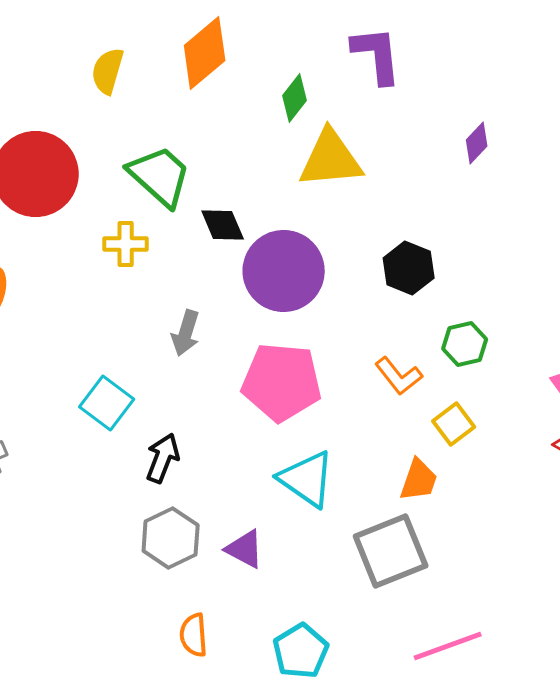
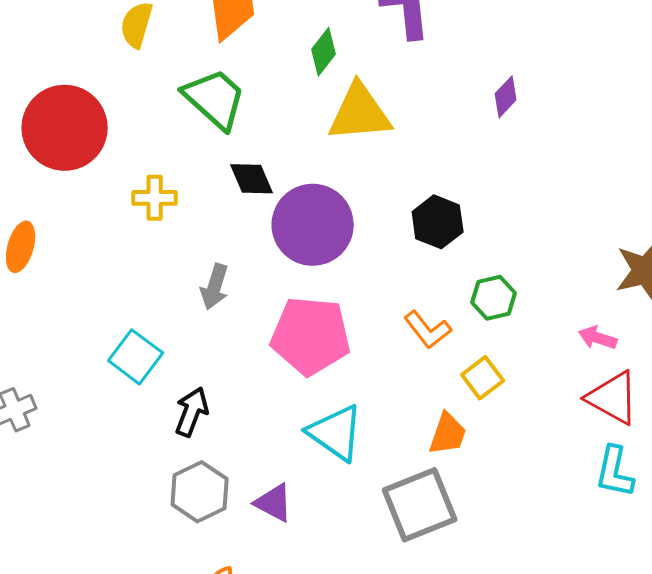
green trapezoid: (160, 176) -> (215, 99), moved

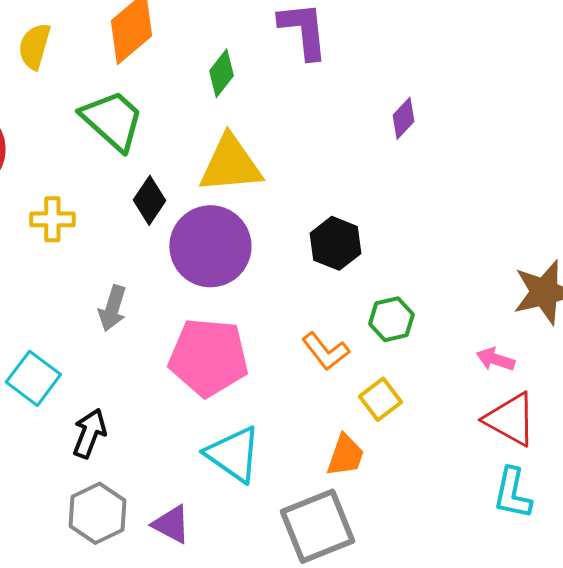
yellow triangle: (360, 113) -> (230, 164), moved
black diamond: (252, 179) -> (149, 200), turned 57

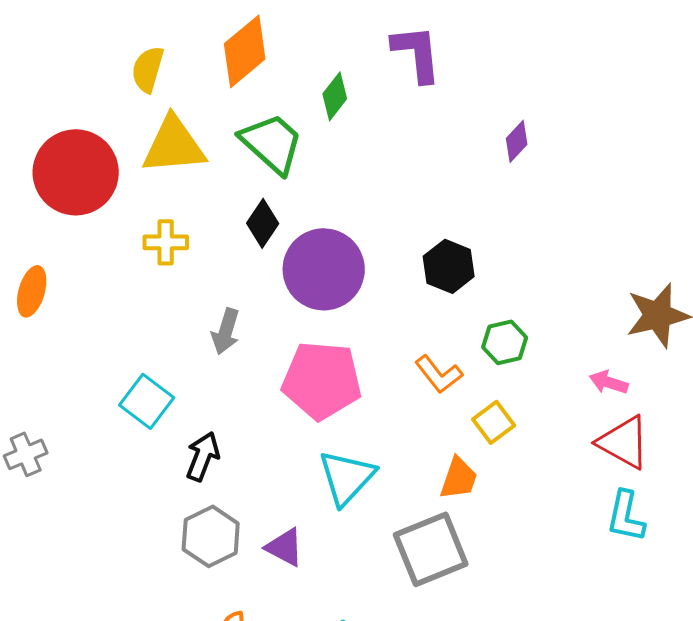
green trapezoid: (112, 120) -> (272, 143), moved
yellow triangle: (230, 164) -> (174, 145), moved
cyan triangle: (233, 454) -> (347, 477), turned 38

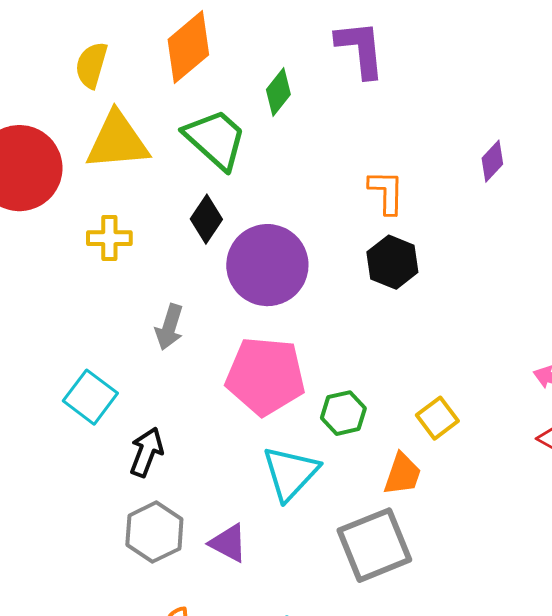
purple diamond: (517, 141) -> (492, 161), moved
green hexagon: (505, 342) -> (343, 413), moved
orange L-shape: (439, 374) -> (386, 192), moved, turned -141

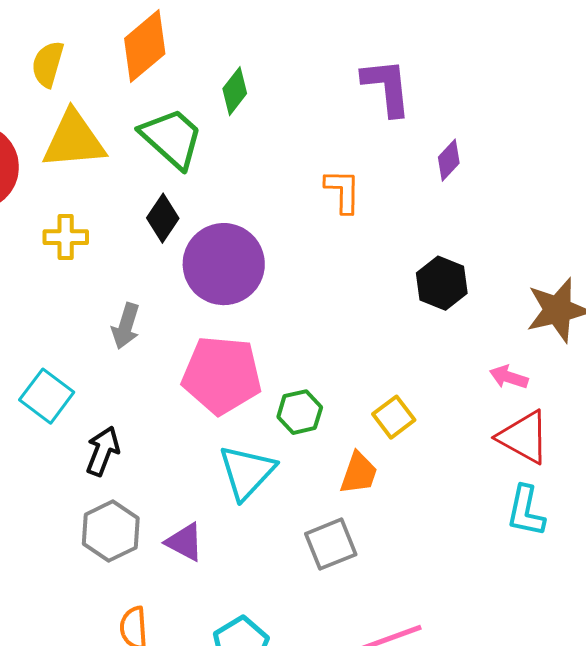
purple L-shape: (360, 49) -> (387, 87), moved
black hexagon: (392, 262) -> (442, 283), moved
gray square: (374, 545) -> (331, 544), size x0.7

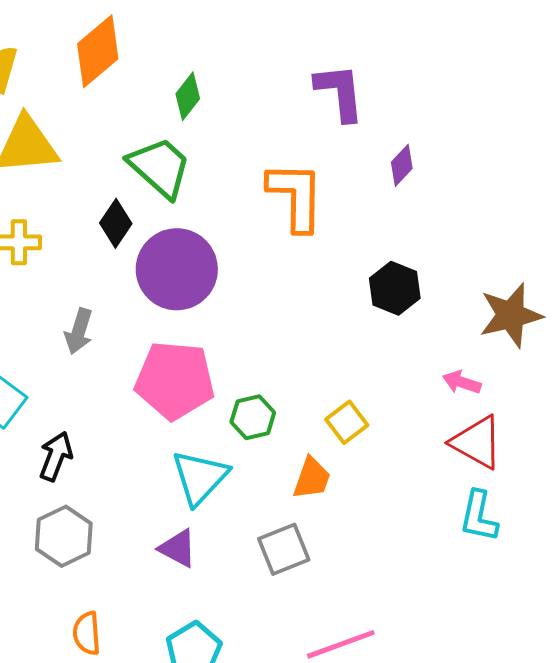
green trapezoid: (172, 138) -> (160, 167), moved
orange L-shape: (343, 191) -> (296, 196), size x1.6
purple triangle: (185, 542) -> (178, 548), moved

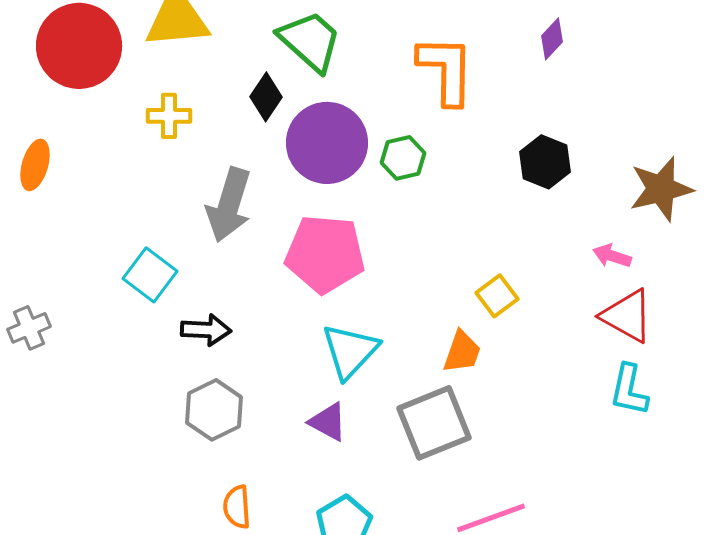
gray arrow: (79, 331) -> (229, 205), size x1.6
green hexagon: (253, 417) -> (403, 158), moved
black arrow: (56, 456) -> (206, 330), turned 72
gray square: (284, 549) -> (434, 423), size x1.4

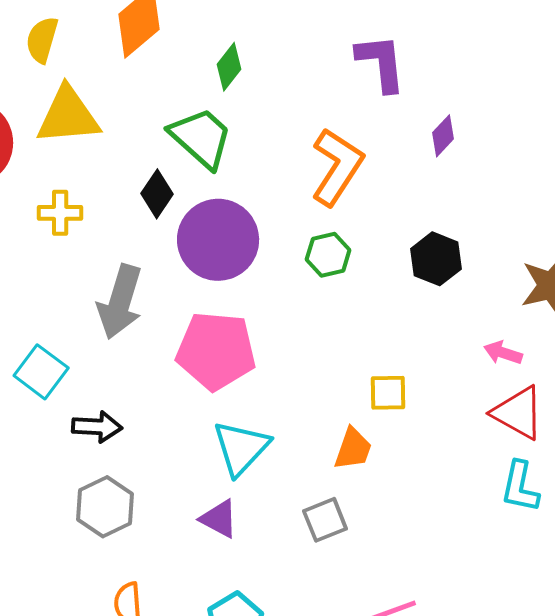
orange L-shape: (446, 70) -> (337, 167), turned 32
green hexagon: (403, 158) -> (328, 255), moved
yellow square: (497, 296) -> (388, 393), turned 36
gray square: (434, 423) -> (325, 520), size x0.6

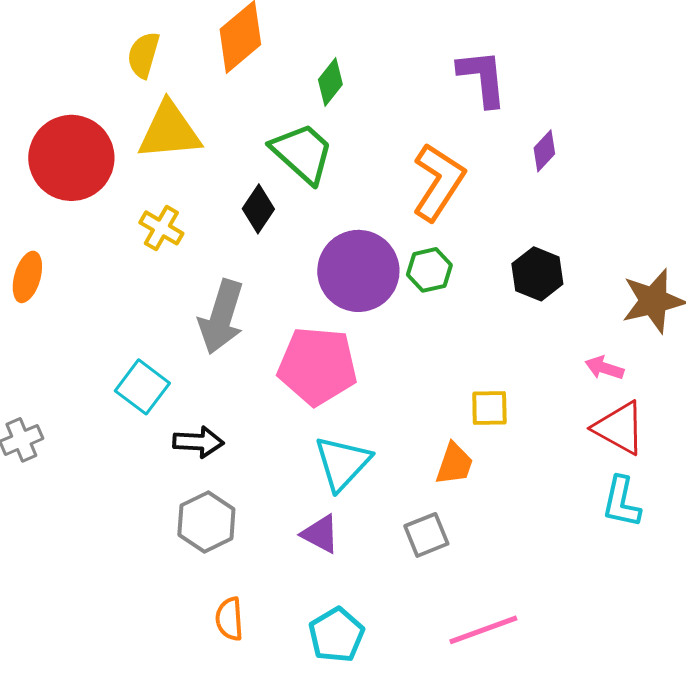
yellow cross: (60, 213) -> (161, 228), turned 30
purple circle: (218, 240) -> (358, 271), moved

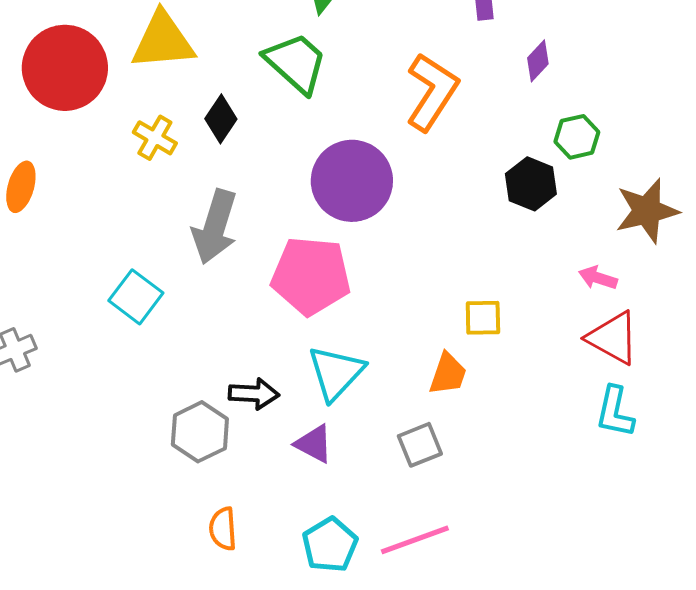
black diamond: (258, 209) -> (221, 119), moved
green hexagon: (429, 270) -> (577, 137), moved
black arrow: (198, 442) -> (254, 394), moved
pink line: (483, 630) -> (415, 540), moved

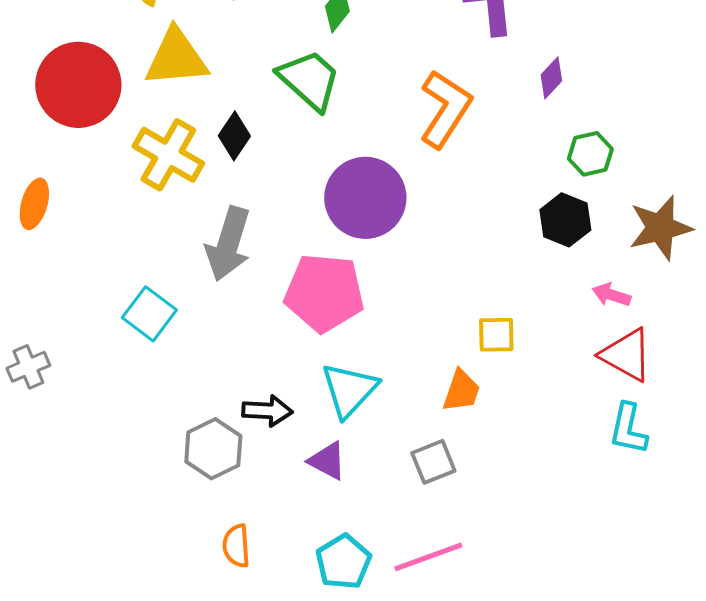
yellow cross: (155, 138) -> (168, 155), size x1.6
black hexagon: (531, 184) -> (565, 220), moved

